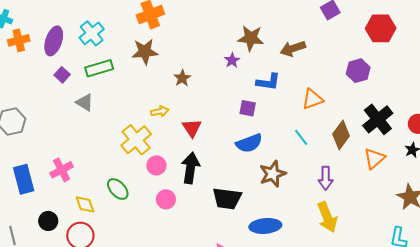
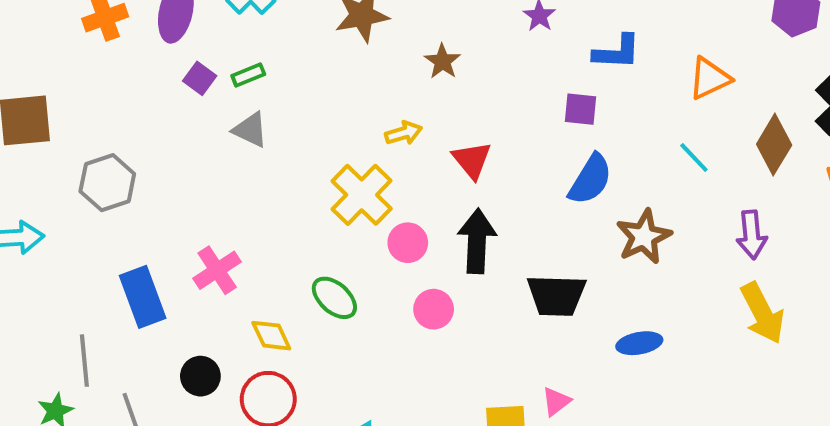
green rectangle: (99, 68) -> (248, 75), moved, size x0.6
blue semicircle: (249, 143) -> (590, 179), turned -32
blue ellipse: (265, 226) -> (639, 343), size x0.7

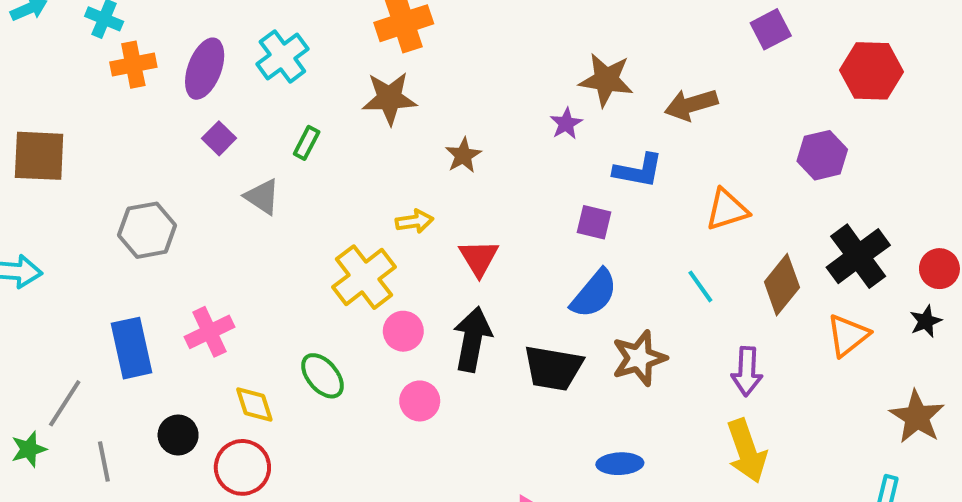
green rectangle: (248, 75) -> (307, 143), moved, turned -48
gray hexagon: (107, 183) -> (147, 230), moved
black trapezoid: (556, 295) -> (553, 368), moved
gray line: (84, 361) -> (65, 403), turned 30

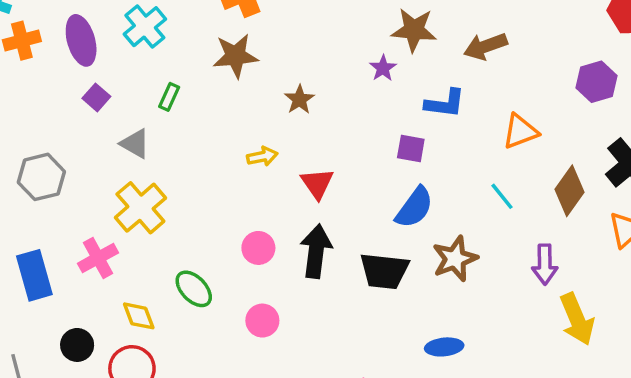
purple ellipse: (205, 69) -> (81, 40), turned -33
yellow cross: (364, 277) -> (140, 208), moved
pink circle: (420, 401) -> (262, 321), moved
yellow arrow: (747, 451) -> (577, 319), moved

